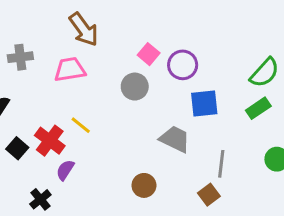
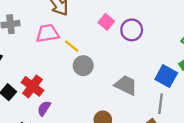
gray circle: (135, 87) -> (83, 66), moved
blue square: (204, 104) -> (166, 76), moved, turned 35
yellow line: (81, 125) -> (72, 46), moved

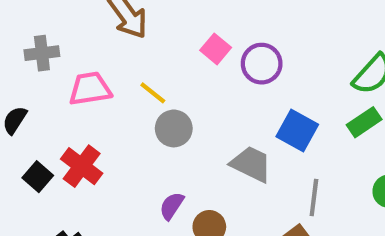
pink trapezoid: (47, 33) -> (90, 89), moved
blue square: (166, 76) -> (297, 131), moved
purple semicircle: (44, 108) -> (172, 206), moved

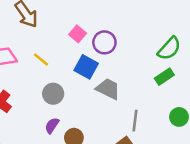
gray circle: (174, 128) -> (53, 94), moved
blue square: (297, 131) -> (86, 67), moved
gray trapezoid: (251, 164) -> (108, 89), moved

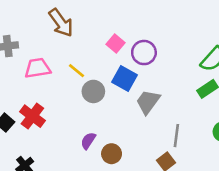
gray trapezoid: (108, 89) -> (148, 102), turned -80
gray circle: (53, 94) -> (93, 91), moved

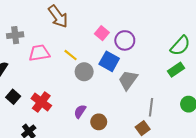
red cross: (32, 116) -> (41, 102), moved

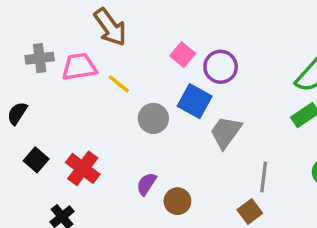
pink trapezoid: (39, 53) -> (79, 67), moved
yellow line: (71, 55) -> (119, 84), moved

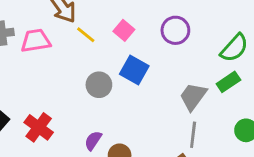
purple circle: (221, 67) -> (175, 30), moved
yellow line: (119, 84) -> (86, 35), moved
gray trapezoid: (226, 132) -> (193, 96), moved

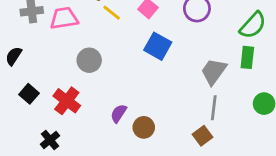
green rectangle: (228, 82) -> (247, 57), turned -50
gray circle: (99, 85) -> (89, 60), moved

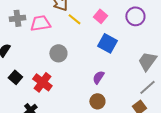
gray line: (214, 108) -> (147, 87), turned 42
purple semicircle: (119, 113) -> (98, 77), moved

